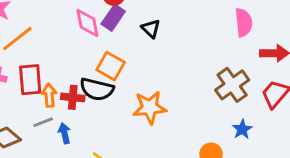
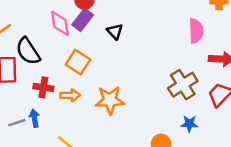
black semicircle: (97, 89) -> (28, 51), moved, turned 40
orange arrow: (49, 95) -> (70, 95), moved, turned 90
gray line: (43, 122) -> (17, 123), moved
blue star: (242, 129) -> (189, 124), turned 30

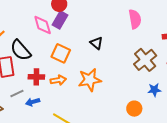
black triangle: (115, 31) -> (96, 43), moved
pink semicircle: (196, 31) -> (135, 19), moved
blue arrow: (34, 118) -> (33, 102), turned -88
gray line: (17, 123) -> (17, 93), moved

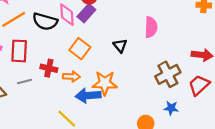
pink semicircle: (135, 19) -> (151, 27), moved
black semicircle: (21, 50) -> (45, 21), moved, turned -45
blue arrow: (33, 102) -> (88, 96), moved, size x1.6

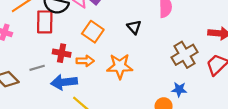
red rectangle: (19, 51) -> (45, 22), moved
blue arrow: (88, 96) -> (64, 82), moved
blue star: (171, 108) -> (179, 89), moved

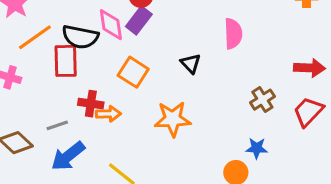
brown cross: (185, 55) -> (262, 100), size x0.7
orange arrow: (85, 61) -> (108, 114), moved
blue arrow: (64, 82) -> (68, 156), moved, turned -30

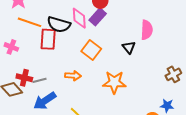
pink semicircle: (233, 34) -> (147, 30), moved
orange line: (35, 37) -> (30, 22), turned 50
red cross: (91, 104) -> (24, 78), moved

